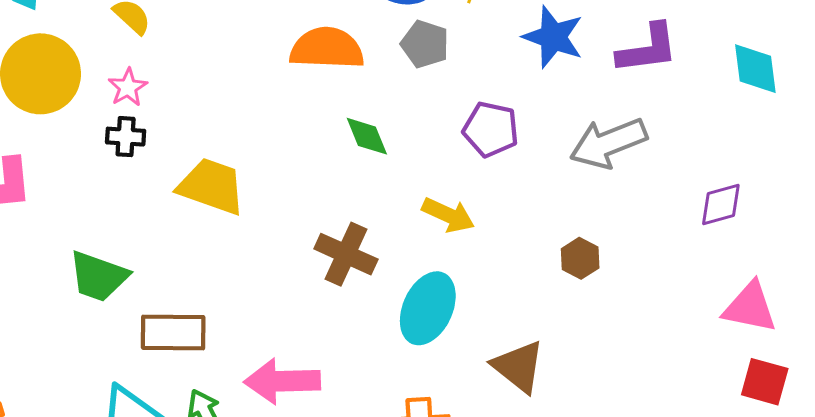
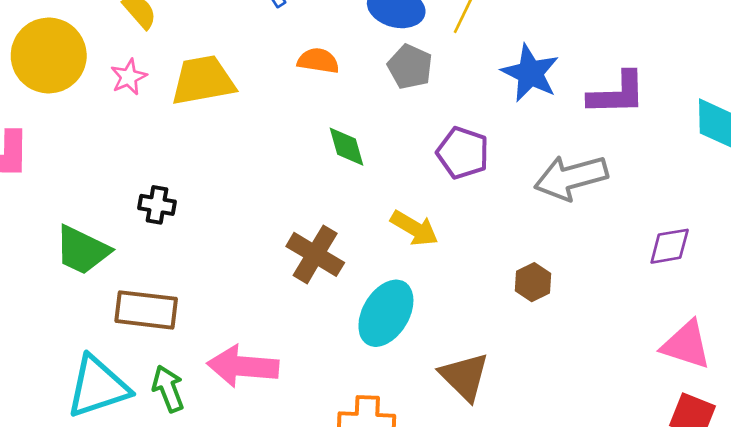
orange semicircle: (327, 48) -> (318, 61), size x0.6
black cross: (126, 137) -> (157, 205), moved
yellow trapezoid: (212, 186) -> (203, 80), moved, turned -36

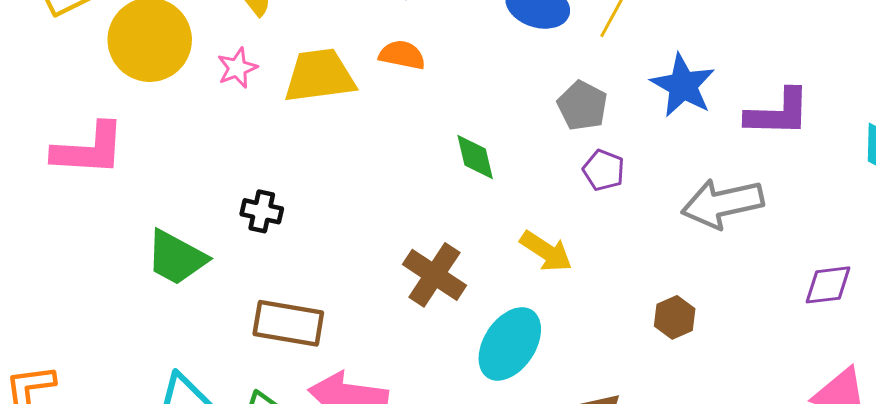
orange semicircle: (318, 61) -> (402, 55), moved
gray pentagon: (410, 67) -> (582, 106), moved
purple pentagon: (463, 153) -> (604, 170), size x0.7
brown rectangle: (146, 310) -> (288, 323), moved

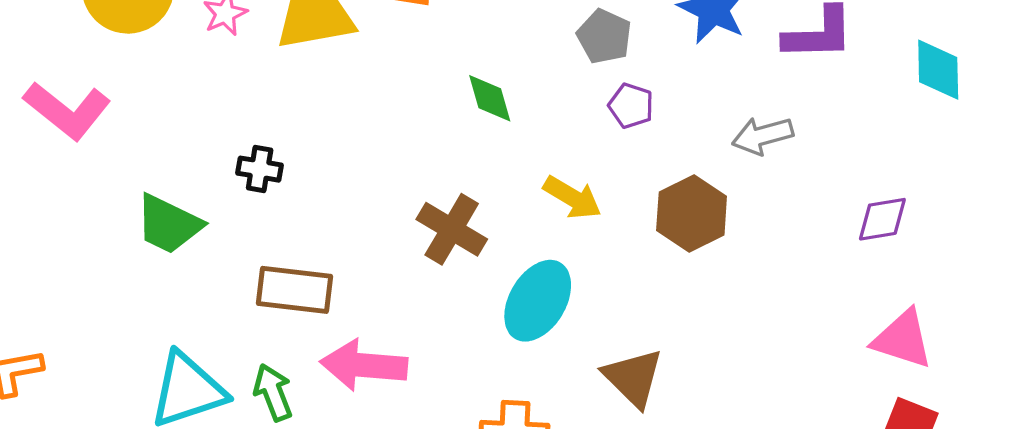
pink L-shape: (89, 149) -> (67, 110), turned 38
gray arrow: (722, 203) -> (763, 136), size x0.7
brown hexagon: (675, 317) -> (692, 213), moved, size x1.6

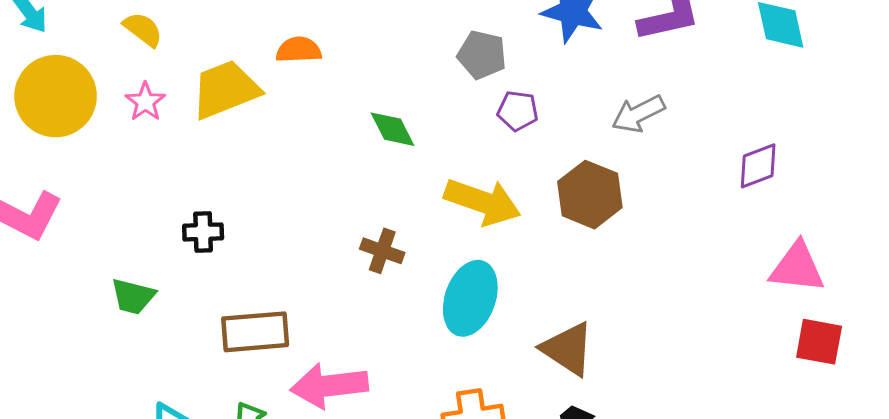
yellow arrow: (572, 198) -> (482, 202), size x1.4
green trapezoid: (169, 224) -> (133, 296), size x0.7
brown cross: (452, 229) -> (382, 251), size x0.7

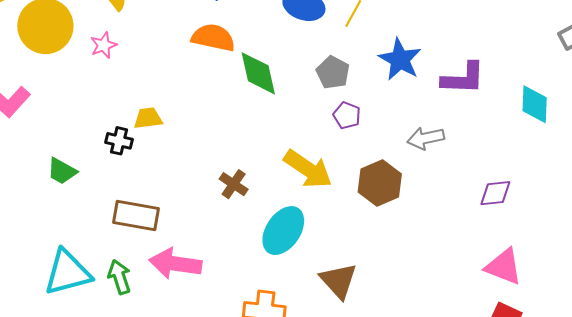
orange semicircle: (299, 50) -> (213, 38), size x1.4
yellow trapezoid: (225, 89) -> (148, 118), moved, size x0.6
green diamond: (392, 129) -> (258, 73), moved, size x1.4

